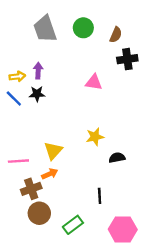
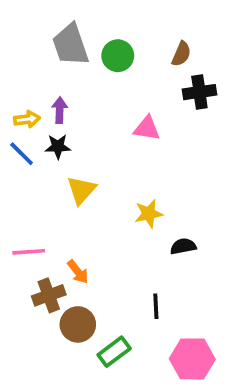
green circle: (83, 28) -> (118, 56), moved
yellow triangle: (53, 151) -> (81, 190), moved
orange arrow: (50, 174) -> (78, 272), turned 77
brown circle: (39, 213) -> (78, 324), moved

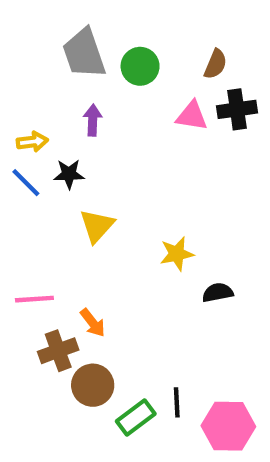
purple arrow: (60, 110) -> (93, 120), moved
pink triangle: (147, 128) -> (192, 116), moved
black line: (156, 306) -> (177, 402), moved

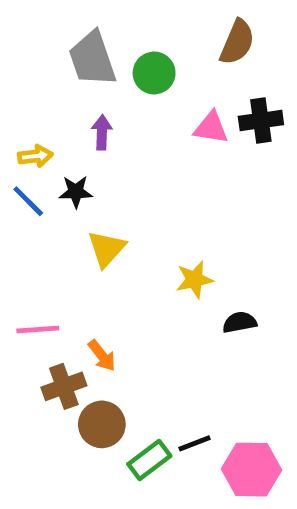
brown semicircle: (215, 64) -> (237, 42), moved, size x1.4
black line: (177, 402) -> (194, 443), turned 72

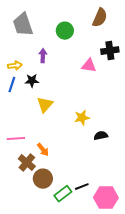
gray trapezoid: (92, 59) -> (23, 25), moved
pink triangle: (211, 128) -> (89, 66), moved
blue line: (28, 201) -> (12, 85), turned 63
brown cross: (64, 386) -> (27, 163), turned -30

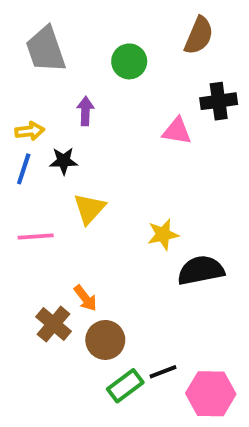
black semicircle: (101, 136) -> (201, 270), size x1.6
pink line: (16, 139) -> (36, 237), moved
brown circle: (43, 179) -> (105, 340), moved

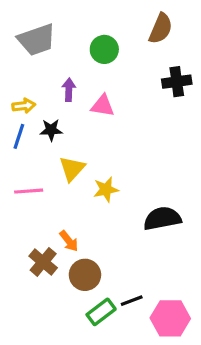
gray trapezoid: (46, 49) -> (37, 40), turned -90
pink triangle: (177, 131) -> (103, 106), moved
yellow star: (163, 235) -> (106, 190), moved

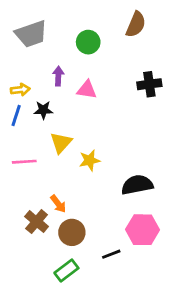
black cross: (177, 82) -> (149, 84), moved
green rectangle: (101, 312) -> (66, 270), moved
pink hexagon: (170, 318) -> (143, 230), moved

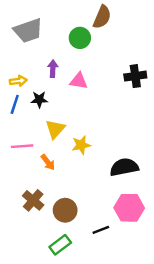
brown semicircle: (136, 24) -> (102, 17), moved
orange arrow: (58, 204) -> (48, 162), moved

